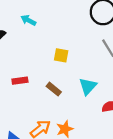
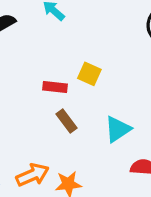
red rectangle: (20, 81) -> (55, 87), moved

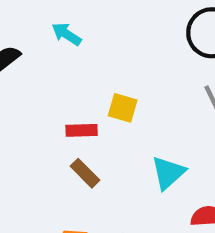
brown rectangle: (66, 121) -> (85, 173), moved

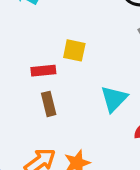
brown rectangle: (85, 173) -> (49, 104), turned 35

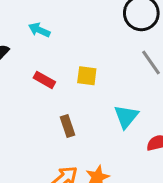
red rectangle: (43, 71) -> (44, 80), moved, turned 40

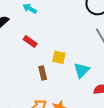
yellow square: (87, 76) -> (59, 57), moved

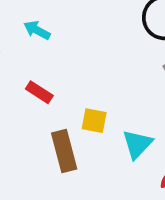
brown rectangle: (43, 73) -> (64, 151), size x1.5

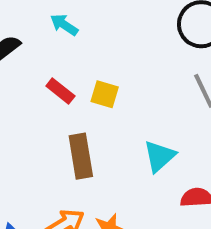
yellow square: (94, 121) -> (105, 94), moved

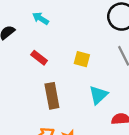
yellow square: (105, 94) -> (82, 59), moved

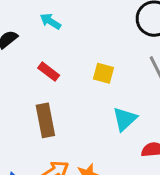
brown rectangle: (52, 96) -> (45, 120), moved

